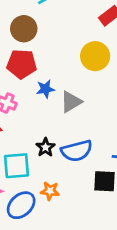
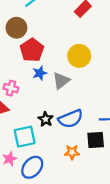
yellow circle: (95, 56) -> (79, 56), moved
red pentagon: (22, 64) -> (32, 50), moved, turned -30
orange star: (50, 191) -> (72, 152), moved

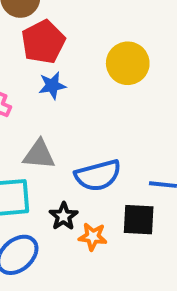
gray triangle: (61, 81) -> (39, 154), moved, turned 36
black star: (46, 119) -> (64, 216), moved

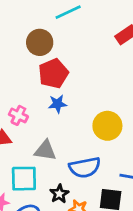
yellow circle: (128, 63) -> (107, 126), moved

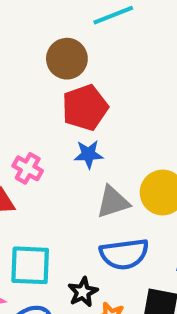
gray triangle: (45, 150) -> (113, 202), moved, turned -30

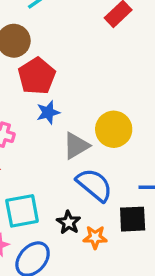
blue semicircle: (124, 254) -> (94, 185), turned -120

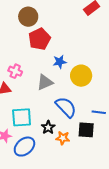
blue star: (48, 112) -> (60, 62), moved
gray triangle: (76, 146) -> (45, 82), moved

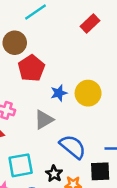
yellow circle: (81, 76) -> (88, 93), moved

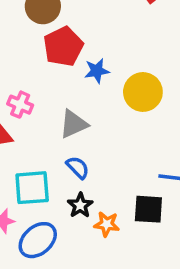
blue star: (59, 93) -> (97, 71), moved
blue semicircle: (73, 147) -> (78, 167), moved, size x0.6

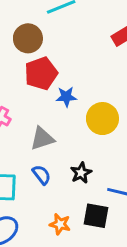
black star: (80, 205) -> (81, 173), moved

